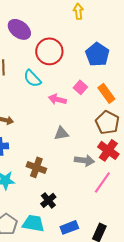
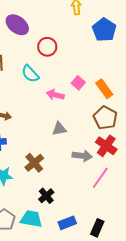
red circle: (49, 51) -> (47, 47), size x0.7
blue pentagon: (97, 54) -> (104, 30), moved
brown cross: (36, 167) -> (34, 163), turned 30

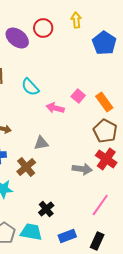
red circle: (47, 47) -> (43, 28), moved
gray triangle: (59, 129) -> (41, 143), moved
brown cross: (34, 163) -> (26, 167), moved
pink line: (100, 178) -> (100, 205), moved

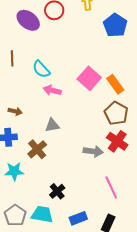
pink square: (78, 96) -> (89, 78), size x1.6
pink arrow: (55, 108) -> (52, 90), moved
pink line: (100, 205) -> (111, 187), turned -60

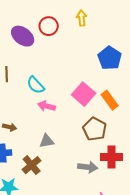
blue pentagon: (115, 25) -> (110, 58), moved
brown pentagon: (116, 113) -> (95, 129), moved
red cross: (117, 141) -> (112, 157), turned -35

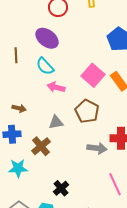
purple ellipse: (23, 36) -> (47, 38), moved
brown pentagon: (95, 129) -> (87, 111), moved

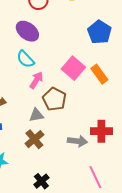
pink arrow: (56, 87) -> (36, 80), turned 108
brown pentagon: (87, 111) -> (54, 99), moved
brown cross: (41, 146) -> (34, 139), moved

